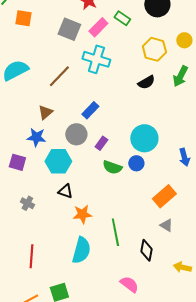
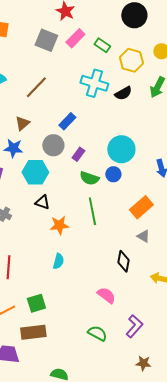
green rectangle: (122, 18) -> (102, 45), moved
cyan cross: (96, 59) -> (94, 83), moved
green line: (115, 232) -> (92, 211), moved
cyan semicircle: (81, 250) -> (58, 261), size x0.6

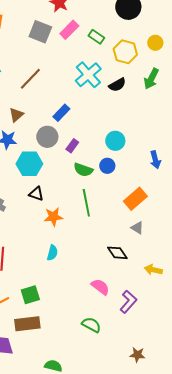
cyan cross: (94, 83) -> (88, 75), turned 32
cyan circle: (121, 149) -> (115, 141), size x0.7
black diamond: (123, 261) -> (117, 253), turned -45
purple L-shape: (134, 326) -> (128, 302), moved

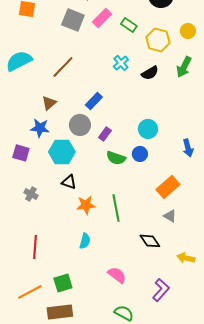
cyan cross: (88, 75) -> (121, 63), size x0.6
green line: (86, 203) -> (116, 208), moved
pink semicircle: (100, 287) -> (117, 275), moved

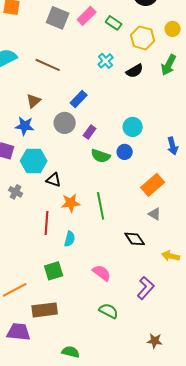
brown line: (63, 67) -> (48, 65), turned 70
cyan hexagon: (62, 152) -> (34, 161), moved
red line: (35, 247) -> (47, 223), moved
green square: (63, 283) -> (54, 271), moved

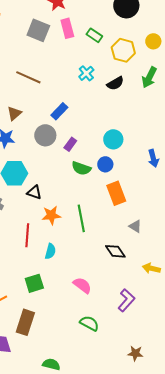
pink rectangle: (87, 16) -> (67, 28), turned -60
orange rectangle: (153, 185) -> (116, 193), moved, turned -70
brown rectangle: (45, 310) -> (25, 322), turned -65

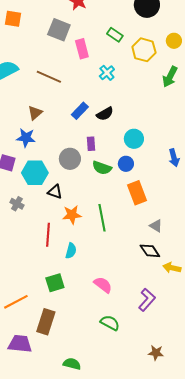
pink rectangle: (67, 28) -> (82, 49), moved
black semicircle: (115, 83) -> (105, 114), moved
gray circle: (45, 135) -> (70, 159), moved
purple rectangle: (70, 144) -> (91, 144), turned -40
black diamond: (115, 251) -> (150, 251), moved

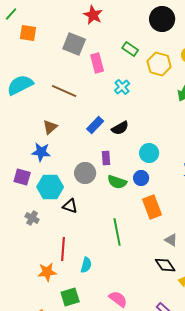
orange star: (72, 215) -> (47, 272), moved

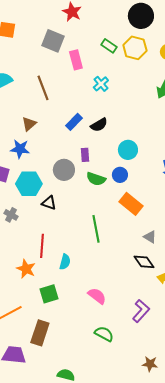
yellow hexagon: (159, 64) -> (135, 48), moved
brown line: (64, 91) -> (43, 88), turned 45
orange rectangle: (152, 207) -> (131, 204), turned -30
orange star: (47, 272) -> (26, 269), turned 30

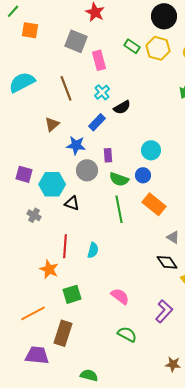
cyan cross: (101, 84) -> (102, 92), moved
black semicircle: (99, 125) -> (122, 107), moved
blue star: (20, 149) -> (76, 145), moved
green line: (96, 229) -> (119, 209), moved
cyan semicircle: (65, 262) -> (93, 250), moved

